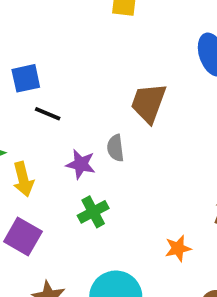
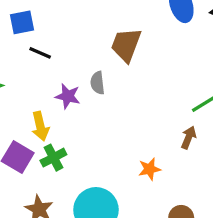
yellow arrow: (23, 179) -> (40, 126), moved
green cross: (93, 212) -> (53, 158), moved

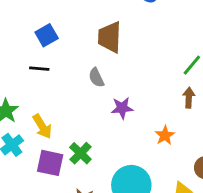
blue square: (22, 22) -> (47, 35), moved
purple star: (68, 96) -> (122, 108), moved
yellow arrow: (40, 126) -> (42, 126), moved

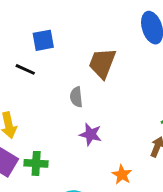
orange star: (165, 135) -> (122, 175), turned -30
green cross: (80, 153) -> (36, 163), turned 30

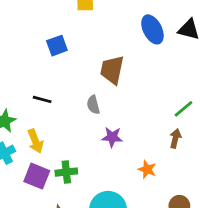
blue square: (43, 40) -> (57, 46), moved
black line: (25, 69) -> (42, 99), moved

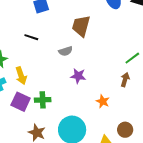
black line: (42, 99) -> (31, 37), moved
gray semicircle: (93, 105) -> (66, 51), turned -96

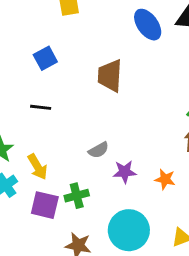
gray semicircle: (66, 51) -> (99, 150), moved
purple star: (78, 76) -> (125, 172), moved

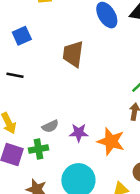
gray semicircle: (99, 150) -> (50, 126), moved
orange star: (165, 179) -> (111, 141), size x1.6

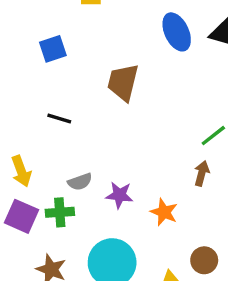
black line: (15, 75) -> (59, 119), moved
orange star: (111, 141) -> (164, 212), size x0.7

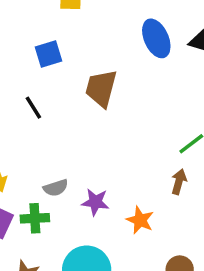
blue square: (53, 49) -> (48, 54), moved
black line: (59, 119) -> (33, 108), moved, turned 40

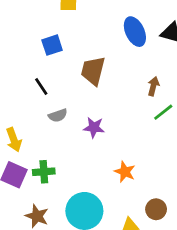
brown arrow: (179, 182) -> (153, 86), moved
gray semicircle: (56, 188) -> (58, 115), moved
purple star: (95, 202) -> (94, 127), moved

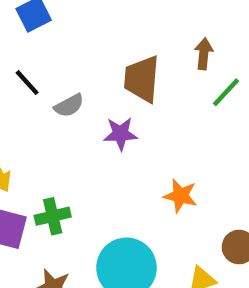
brown trapezoid: (93, 71) -> (142, 79), moved
gray semicircle: (58, 115) -> (69, 106), moved

